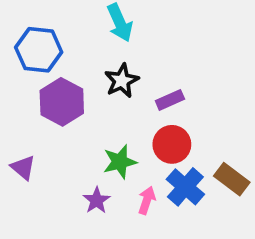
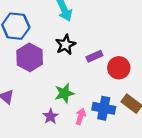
red circle: (172, 144) -> (119, 68), moved
blue cross: (185, 187) -> (104, 108), turned -30

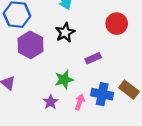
purple rectangle: (94, 56) -> (93, 58), moved
red circle: (119, 68) -> (117, 24), moved

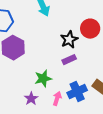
black star: (65, 33) -> (69, 40), moved
blue cross: (102, 94) -> (77, 92), turned -36

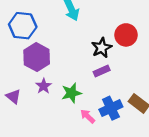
purple star: (31, 99) -> (44, 86), moved
pink arrow: (57, 99) -> (88, 116), turned -64

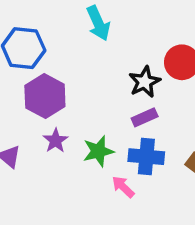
blue cross: (111, 108) -> (146, 157), moved, turned 30

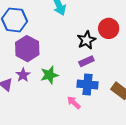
purple star: (56, 141) -> (23, 75), moved
green star: (98, 151) -> (49, 75), moved

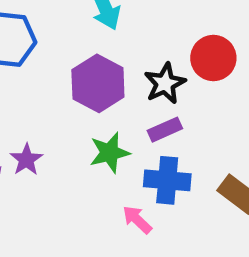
purple hexagon: (27, 49) -> (98, 83), moved
green star: (49, 75) -> (109, 153), moved

